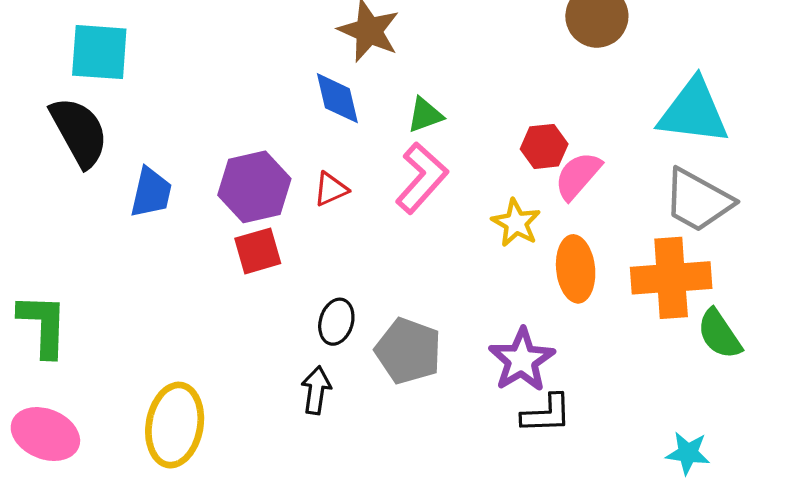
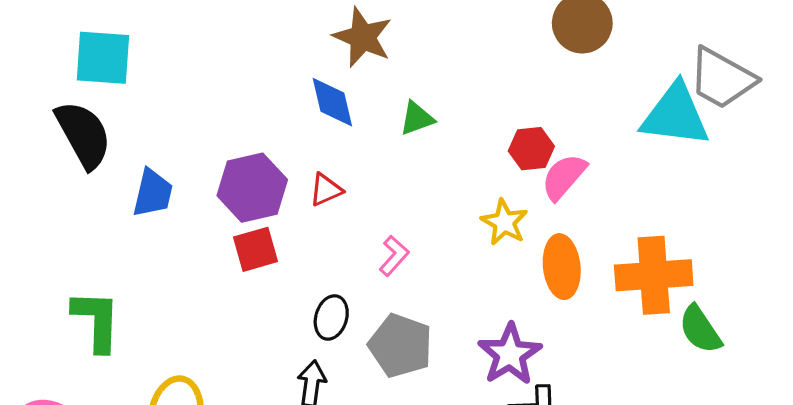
pink L-shape: (422, 178) -> (394, 256), moved, size x0.6
gray trapezoid: (698, 200) -> (722, 78), moved
green L-shape: (43, 325) -> (96, 321), moved

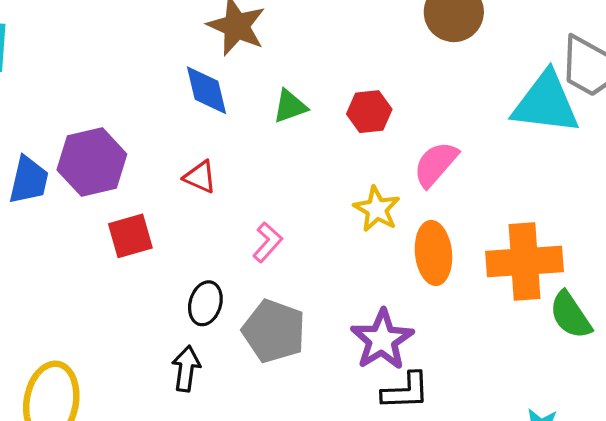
red hexagon: (531, 149) -> (369, 112), moved
purple hexagon: (252, 188) -> (92, 162), moved
red triangle: (326, 190) -> (200, 177), turned 48

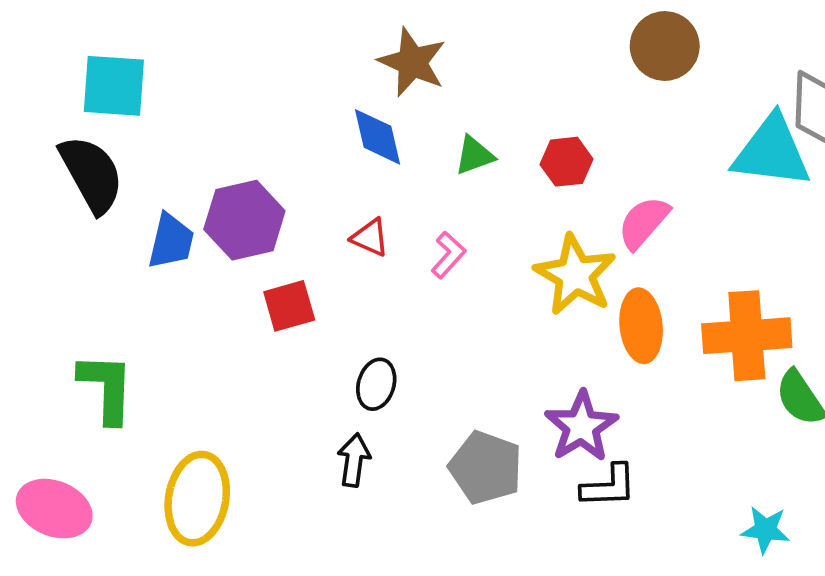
yellow star: (377, 209) -> (575, 275), size x1.5
pink L-shape: (267, 242) -> (448, 255), moved
gray pentagon: (274, 331) -> (486, 468), moved

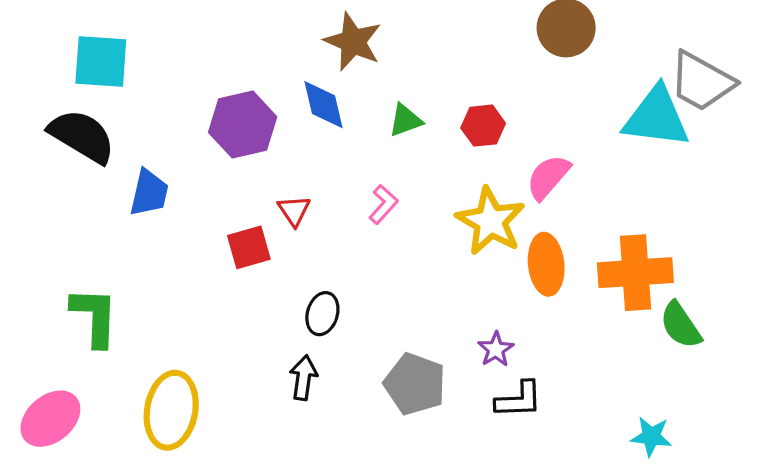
black semicircle: (92, 174) -> (82, 136), turned -30
purple hexagon: (244, 220) -> (243, 125), moved
red triangle: (370, 237) -> (294, 211), moved, turned 32
purple star: (581, 426) -> (496, 349), size x0.6
pink ellipse: (54, 509) -> (50, 419), turned -62

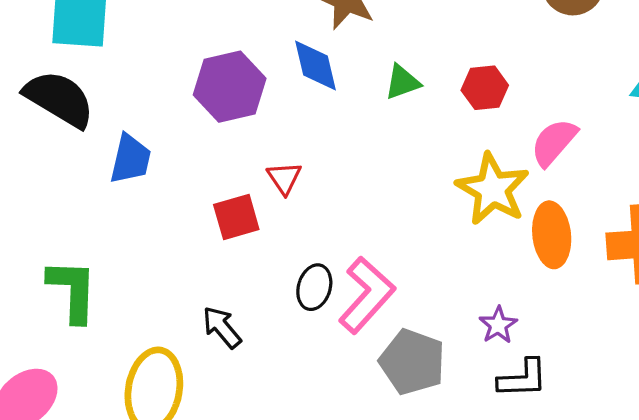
pink L-shape: (383, 204) -> (367, 295), moved, size x1.8
black arrow: (304, 378) -> (222, 327), moved, turned -48

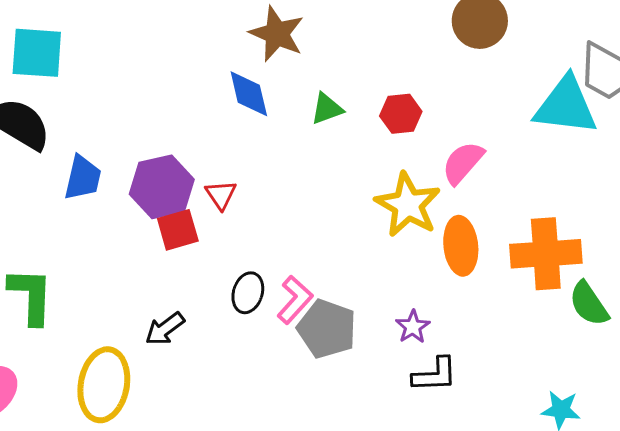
purple hexagon: (230, 87) -> (162, 187), moved
pink L-shape: (367, 295) -> (295, 300), size x0.7
black arrow: (222, 327) -> (165, 329), turned -87
gray pentagon: (412, 362) -> (327, 329), moved

